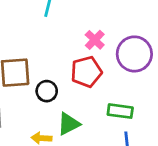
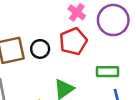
black circle: (47, 91) -> (40, 49), moved

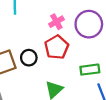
pink cross: (77, 12) -> (56, 22), turned 32

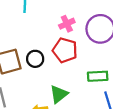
red pentagon: (57, 47) -> (65, 50), turned -30

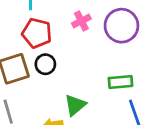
red pentagon: (65, 50) -> (37, 33), moved

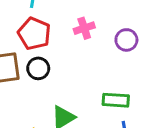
purple circle: (121, 26) -> (126, 40), size x0.6

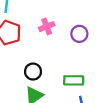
black circle: (38, 68) -> (33, 72), moved

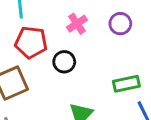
black circle: (33, 72) -> (64, 62), moved

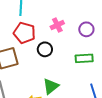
green rectangle: (126, 84) -> (84, 58), moved

